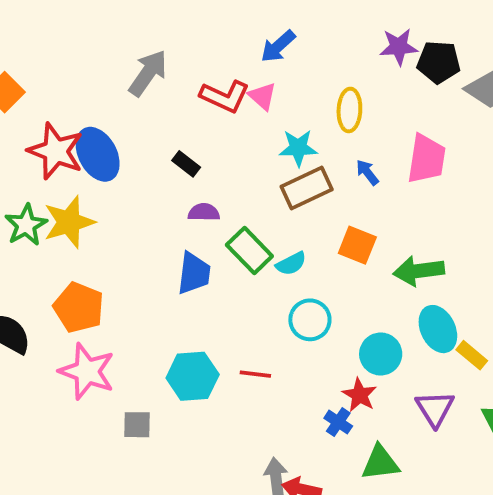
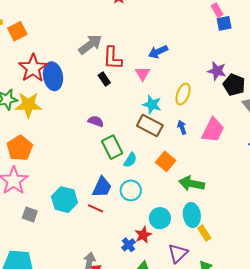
red L-shape: (225, 96) -> (113, 58), moved, turned 50
black rectangle: (186, 164) -> (104, 79), moved
brown rectangle: (307, 188) -> (150, 125), turned 35
cyan semicircle: (291, 264) -> (130, 160), turned -49
blue trapezoid: (194, 273) -> (102, 187), moved

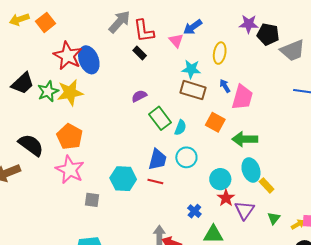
blue arrow: (158, 52) -> (193, 27), moved
purple semicircle: (96, 121) -> (139, 96), turned -35
pink trapezoid: (213, 130) -> (242, 97), moved
red star: (143, 235) -> (226, 198), moved

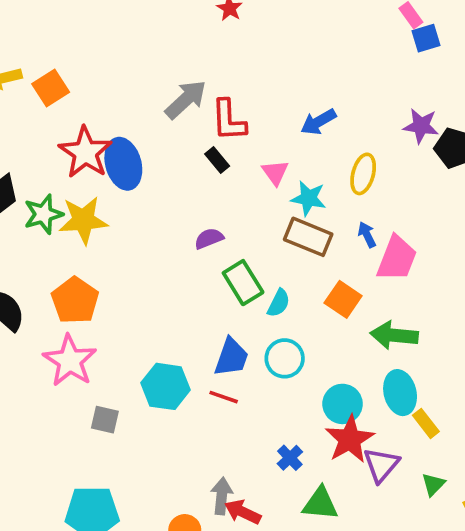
pink triangle: (176, 41) -> (275, 173), moved
red star: (226, 198) -> (350, 439), size x1.5

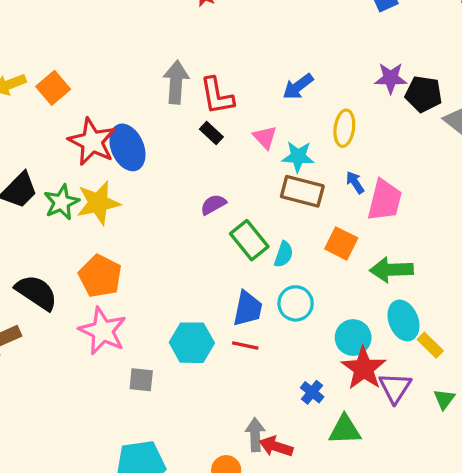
gray arrow: (186, 99) -> (176, 82), turned -36

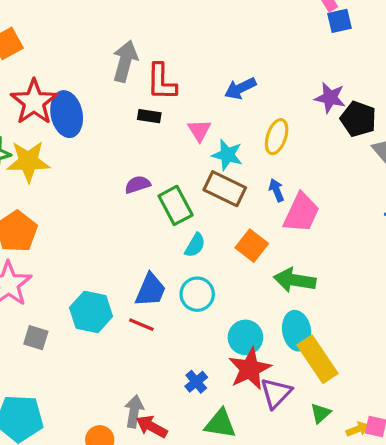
black rectangle: (211, 133) -> (149, 116), turned -45
green rectangle: (249, 240) -> (176, 205), moved
yellow rectangle: (430, 345) -> (317, 359), size x1.8

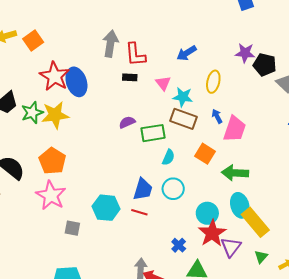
green rectangle: (176, 205) -> (153, 133), turned -65

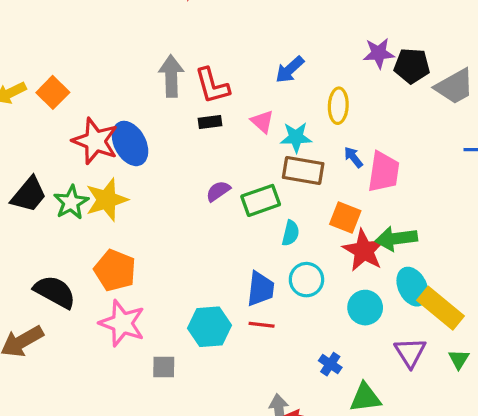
red star: (212, 233) -> (364, 250), moved

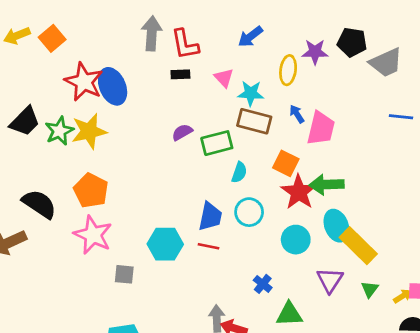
purple star: (379, 53) -> (315, 52), moved

